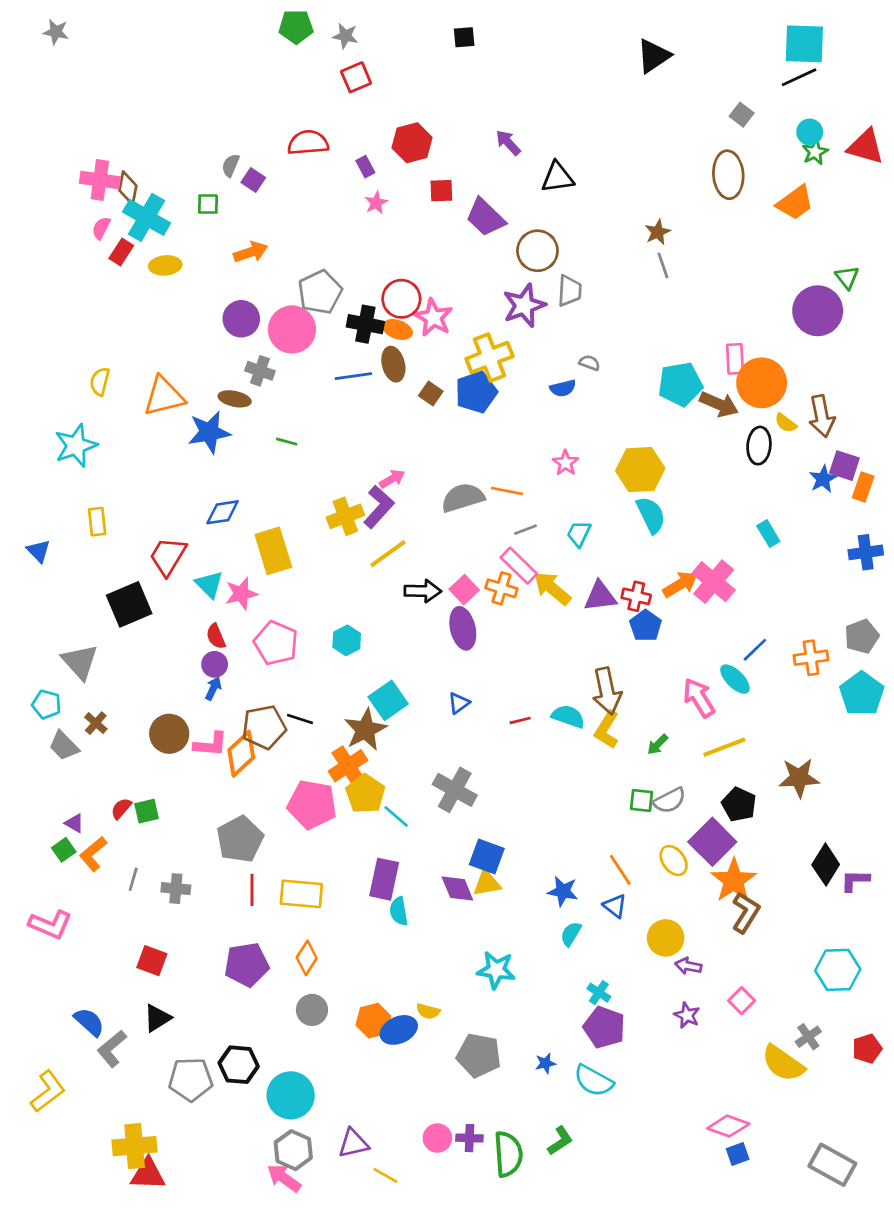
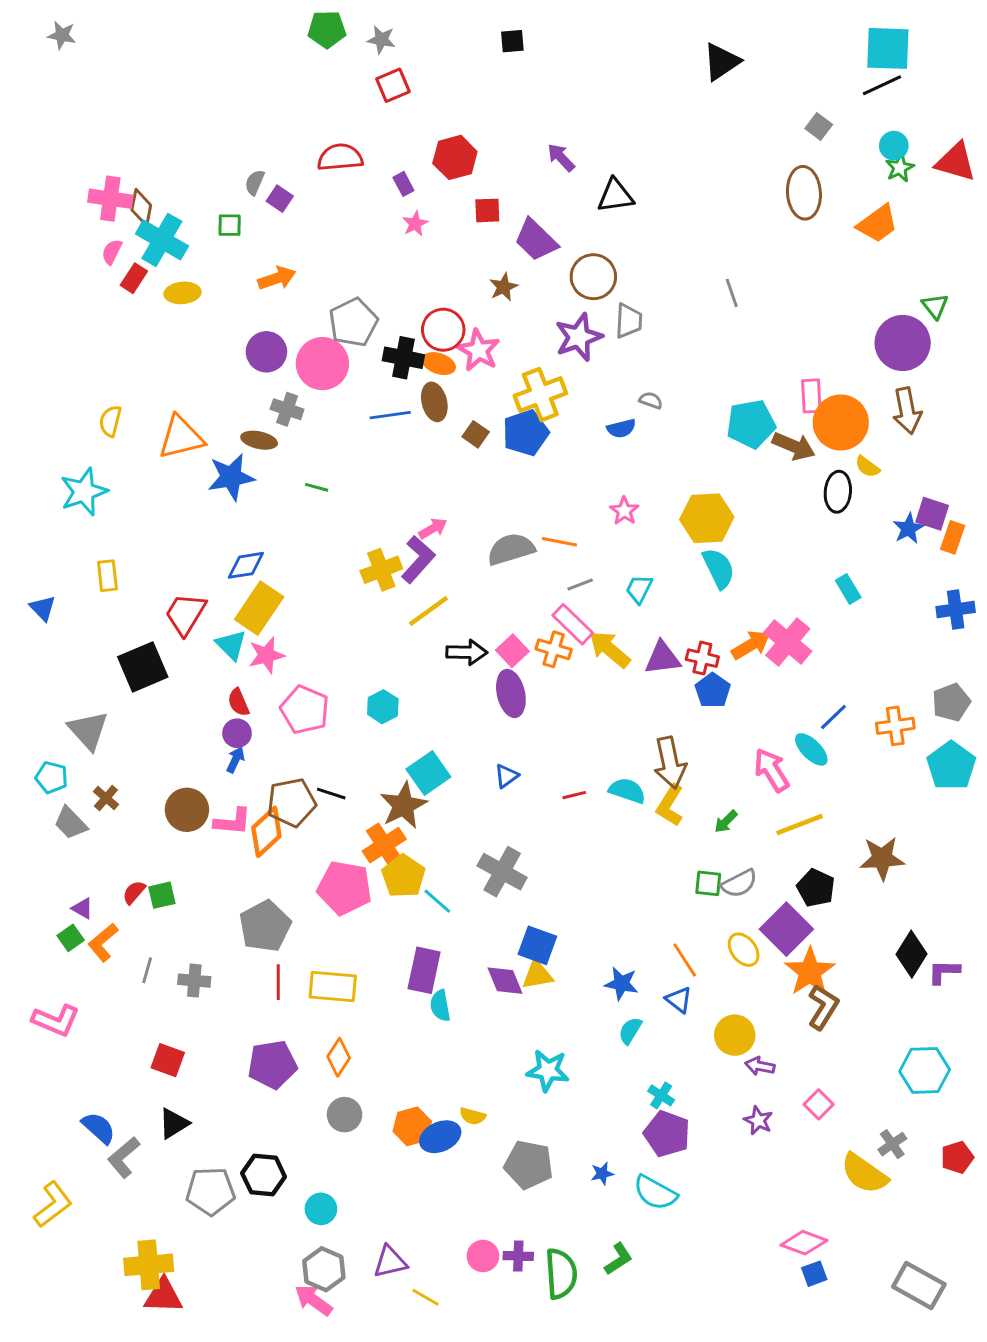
brown star: (658, 232) -> (504, 287), moved
brown arrow: (822, 416) -> (907, 411), moved
yellow rectangle: (273, 551) -> (259, 608), moved, turned 51
cyan circle: (291, 1095) -> (321, 1209), size x0.6

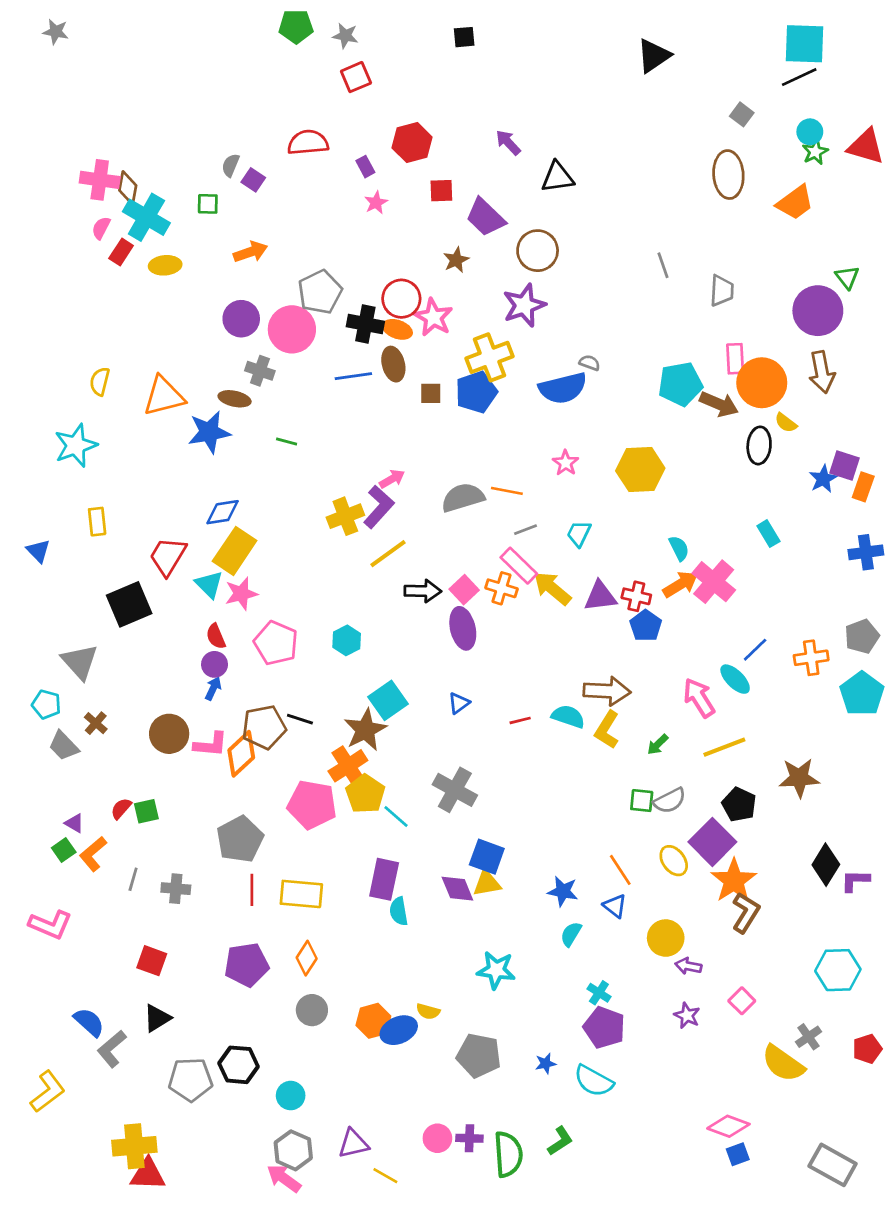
gray trapezoid: (629, 321) -> (722, 291), moved
blue semicircle: (621, 428) -> (563, 388), size x1.8
brown square: (476, 434) -> (431, 393), turned -35
cyan semicircle: (719, 568) -> (679, 548), moved, size x0.7
brown arrow: (670, 763) -> (607, 691), turned -75

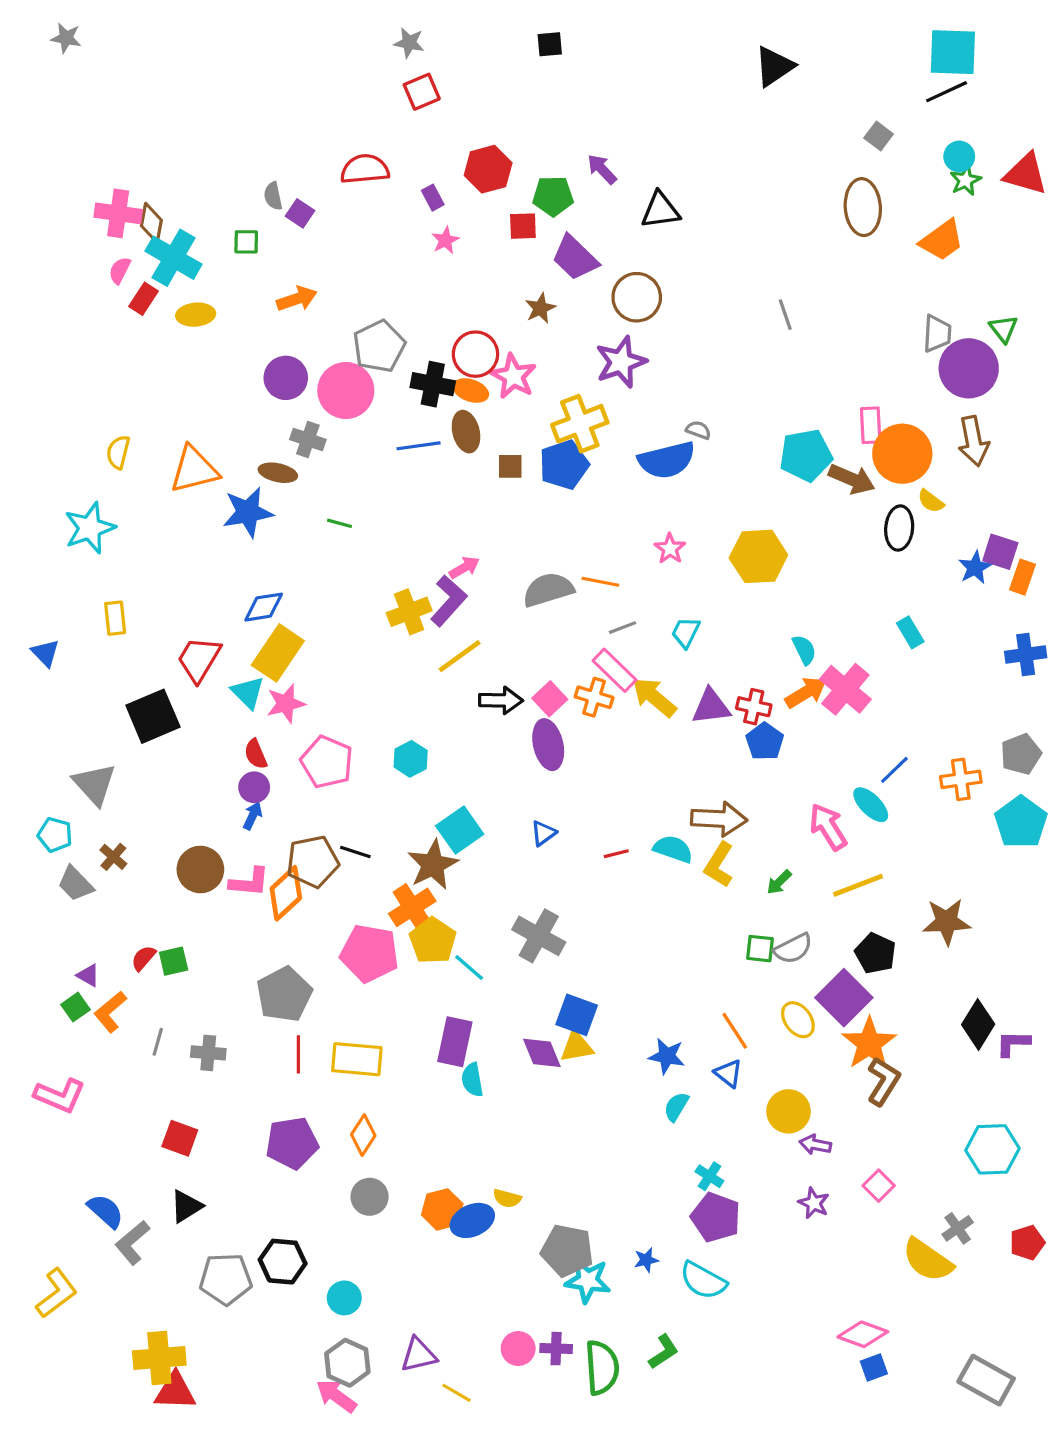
green pentagon: (296, 26) -> (553, 196), moved
gray semicircle: (231, 165) -> (273, 196), turned -35
gray trapezoid: (722, 291) -> (937, 334), moved
cyan star: (496, 970) -> (588, 1281), moved

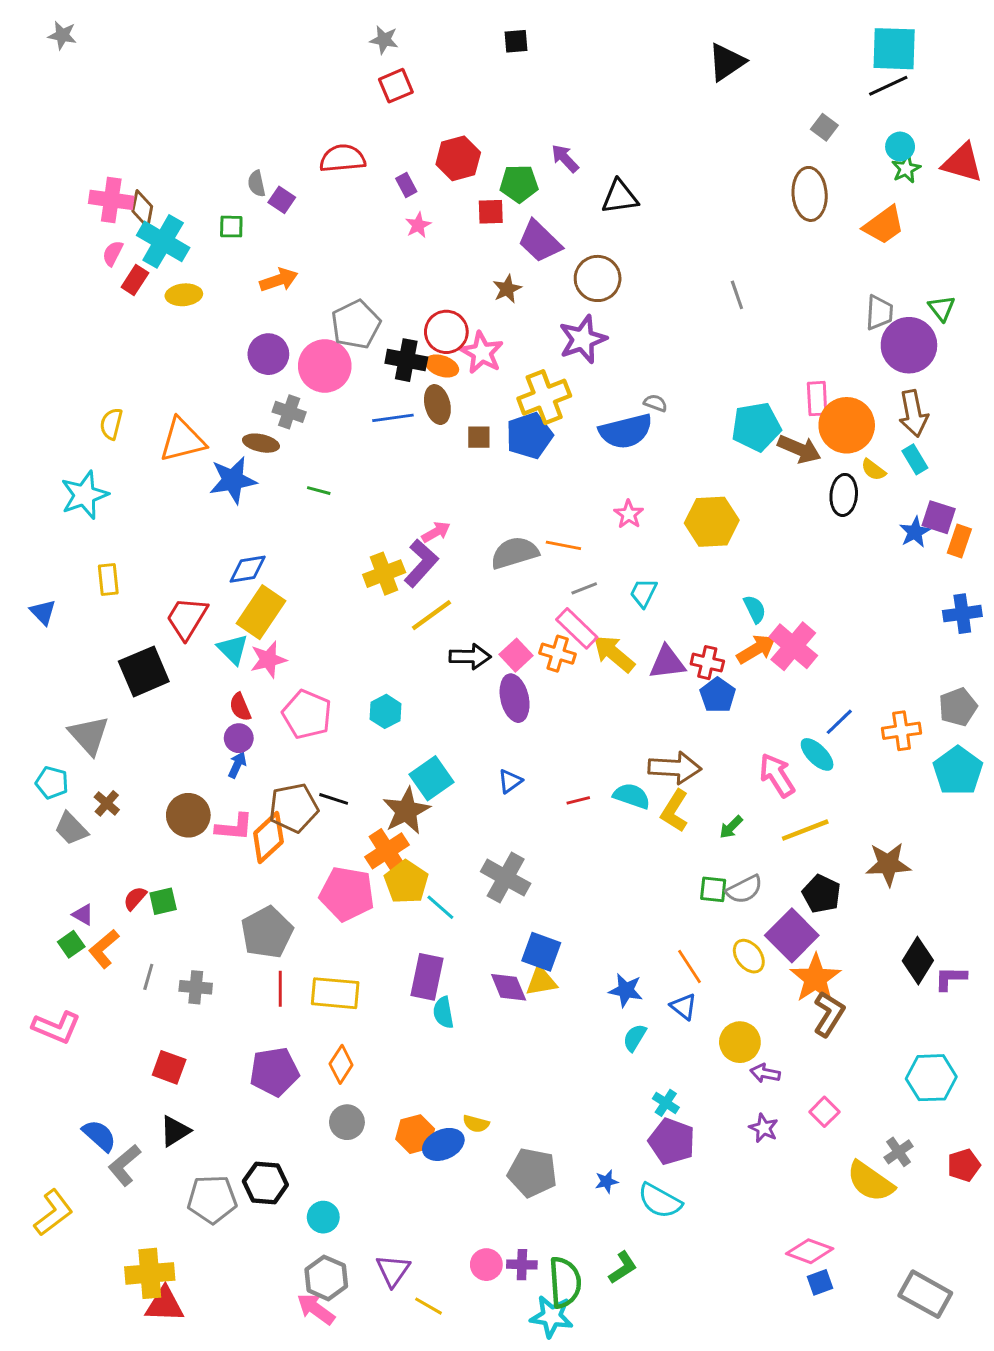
cyan rectangle: (910, 632) -> (915, 459), moved
cyan star: (588, 1281) -> (552, 1316), moved
purple triangle: (419, 1355) -> (393, 1270), turned -42

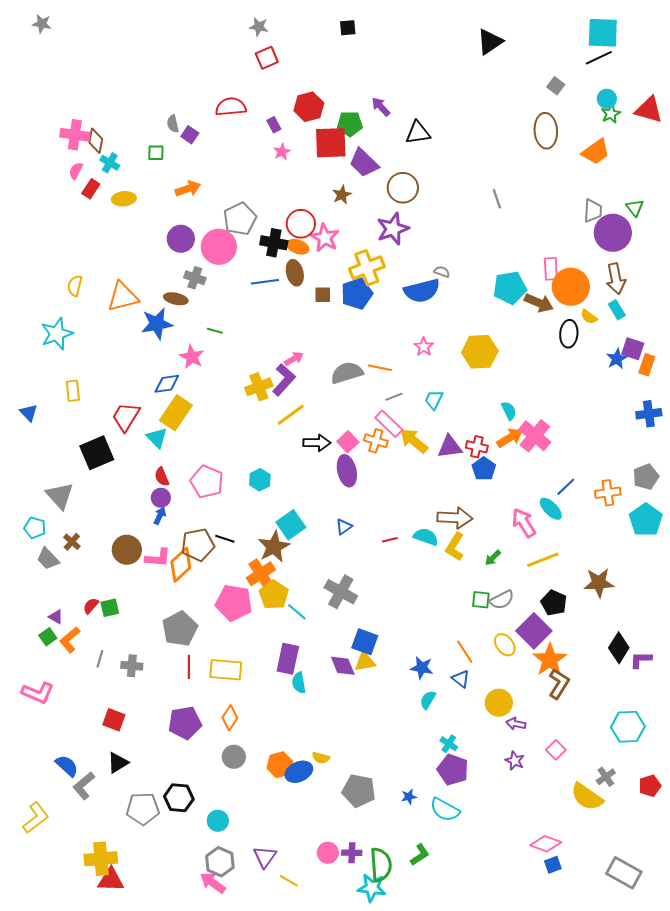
red square: (491, 212) -> (331, 143), size x1.8
cyan cross: (163, 241) -> (110, 163), size x0.6
pink star: (268, 660) -> (192, 357), moved, turned -30

